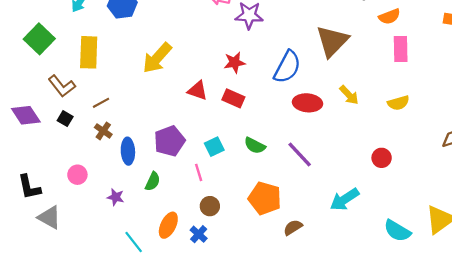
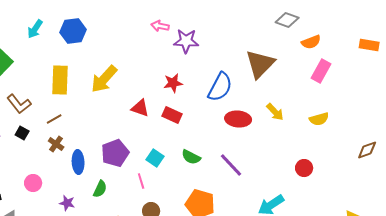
pink rectangle: (401, 49) -> (321, 71), turned 30
yellow rectangle: (89, 52) -> (60, 80), moved
cyan square: (214, 147) -> (155, 158), turned -30

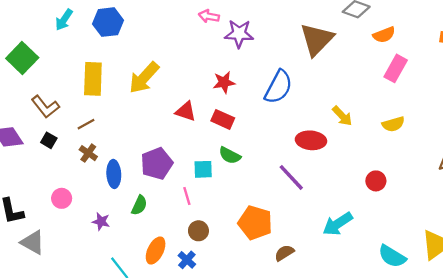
brown triangle: (260, 64) -> (317, 39), moved
red ellipse: (238, 119) -> (311, 140), moved
green semicircle: (191, 157) -> (230, 155), moved
cyan square: (155, 158) -> (203, 169), turned -36

